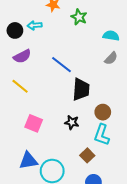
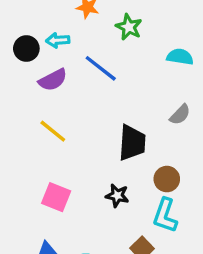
purple semicircle: (22, 56) -> (53, 80), moved
gray semicircle: (111, 58) -> (180, 115), moved
blue line: (61, 65) -> (101, 68), moved
yellow line: (20, 86) -> (53, 131), moved

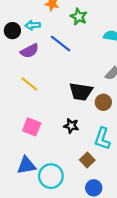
black trapezoid: (132, 143) -> (81, 92), turned 95
brown circle: (167, 179) -> (103, 102), moved

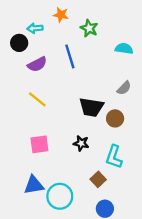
cyan arrow: (33, 25) -> (35, 28), moved
blue line: (61, 43) -> (70, 56), turned 35
pink square: (32, 127) -> (39, 144), turned -30

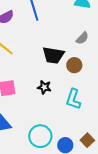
brown square: (98, 179) -> (87, 140), moved
cyan circle: (60, 196) -> (40, 136), moved

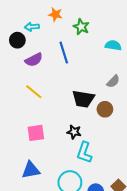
cyan L-shape: (73, 99) -> (84, 153), moved

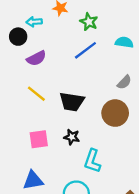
blue line: (64, 53) -> (85, 50), moved, turned 70
black trapezoid: (83, 99) -> (72, 102), moved
brown circle: (105, 109) -> (115, 113), size x1.5
black star: (74, 132) -> (72, 137), moved

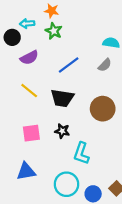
green star: (89, 22) -> (54, 31), moved
blue line: (85, 50) -> (69, 65), moved
gray semicircle: (124, 82) -> (105, 65), moved

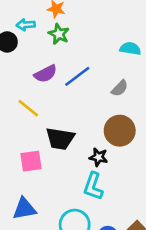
purple semicircle: (29, 58) -> (46, 74), moved
gray semicircle: (105, 65) -> (120, 88), moved
black trapezoid: (62, 98) -> (60, 139), moved
black star: (62, 131) -> (98, 157), moved

